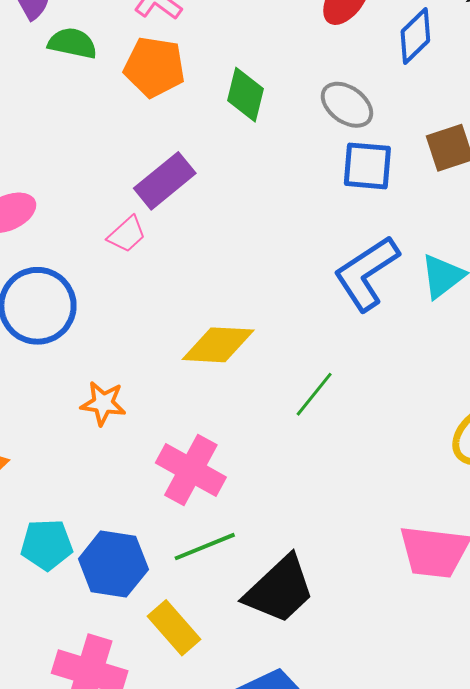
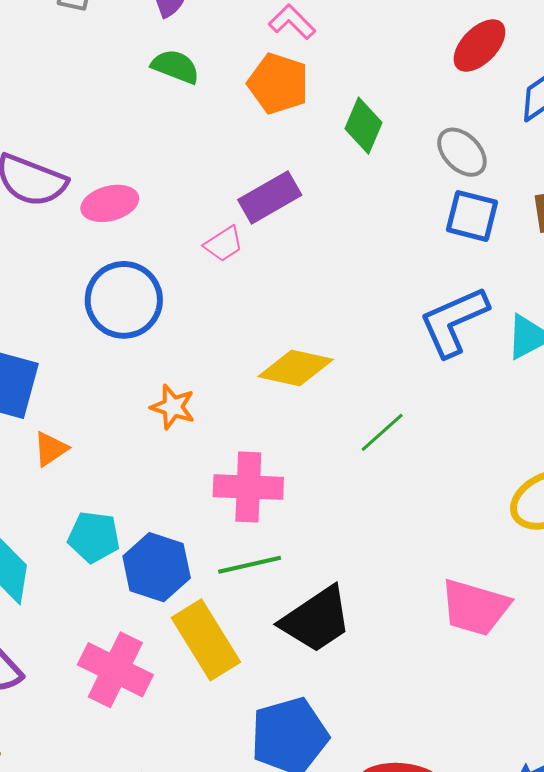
green semicircle: (72, 43) -> (175, 67), moved
pink cross: (191, 470) -> (248, 487), turned -36
yellow rectangle: (174, 628) -> (206, 640), size x1.4

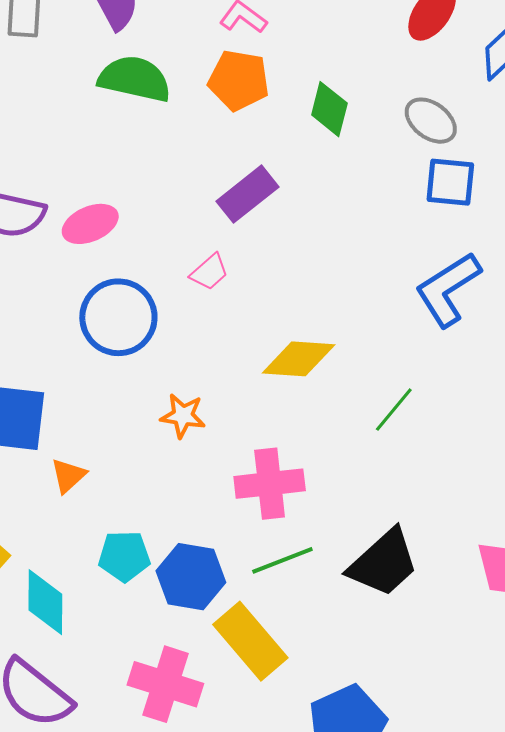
green semicircle: (175, 67) -> (135, 79), size x1.5
pink trapezoid: (224, 244) -> (209, 272), moved
black trapezoid: (316, 620) -> (384, 563), moved

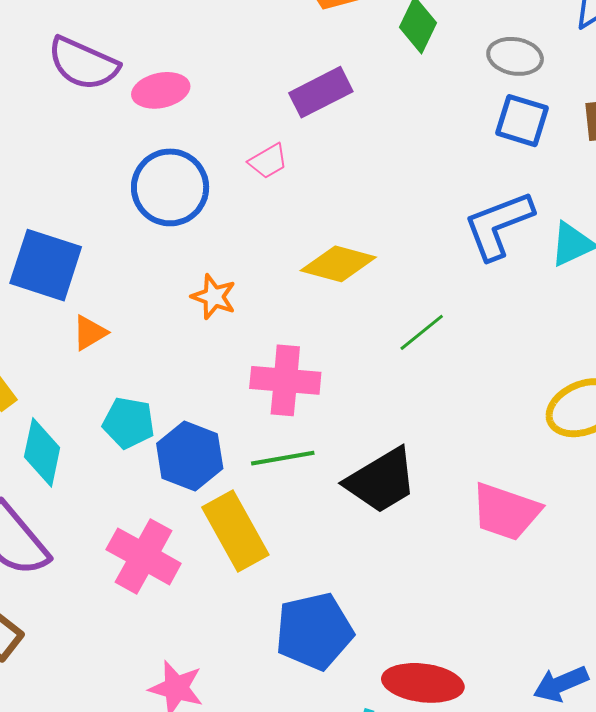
gray ellipse: (431, 121) -> (515, 56), turned -38

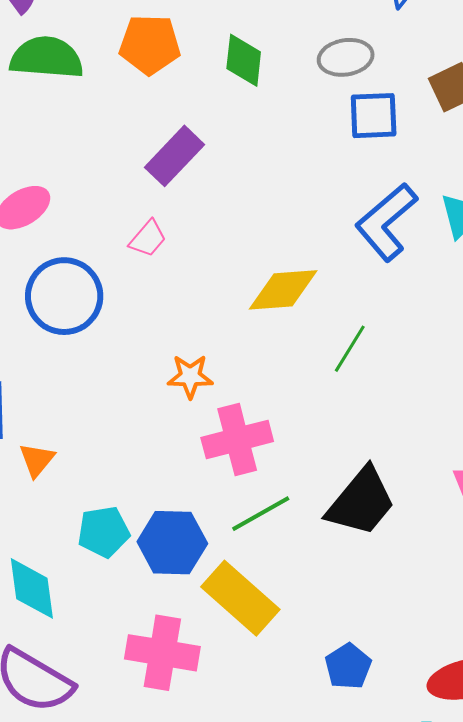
yellow diamond: (338, 264) -> (283, 290), moved
orange star: (214, 297) -> (190, 376), moved
blue pentagon: (314, 631) -> (348, 666), size x0.6

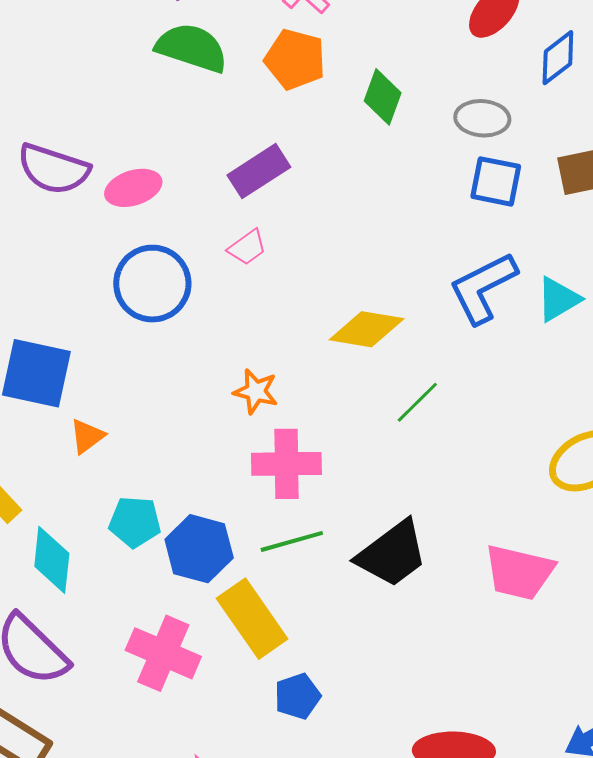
purple rectangle: (175, 156) -> (259, 171), moved
blue pentagon: (348, 666) -> (297, 696), moved

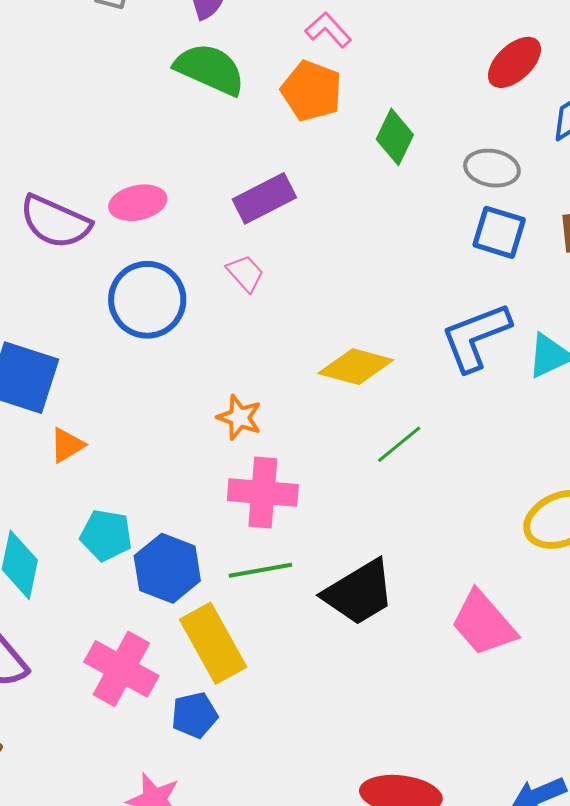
purple semicircle: (53, 169) -> (55, 222), moved
pink trapezoid: (247, 247) -> (245, 273), turned -102
pink trapezoid: (519, 572) -> (484, 623), turned 30
blue pentagon: (297, 696) -> (195, 715), moved

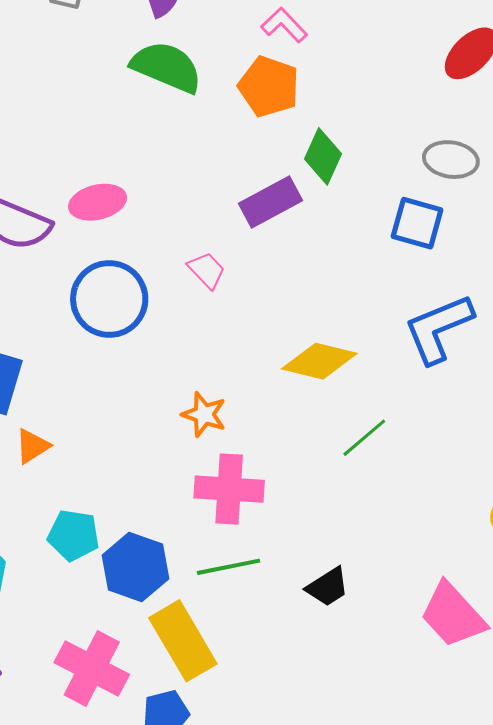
green diamond: (395, 137) -> (323, 156), moved
purple rectangle: (264, 198) -> (271, 202), moved
blue square: (499, 232) -> (417, 223), moved
black trapezoid: (359, 593) -> (328, 587), size x0.6

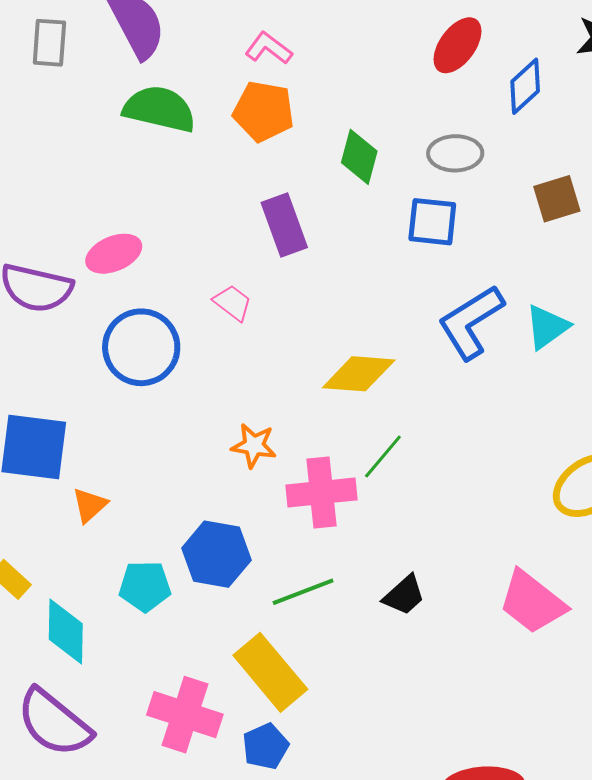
green diamond: (323, 156) -> (359, 157), moved
purple rectangle: (271, 202) -> (284, 225), turned -72
green line: (364, 438) -> (383, 456), moved
pink cross: (229, 489) -> (322, 492), moved
blue hexagon: (135, 567) -> (216, 554), moved

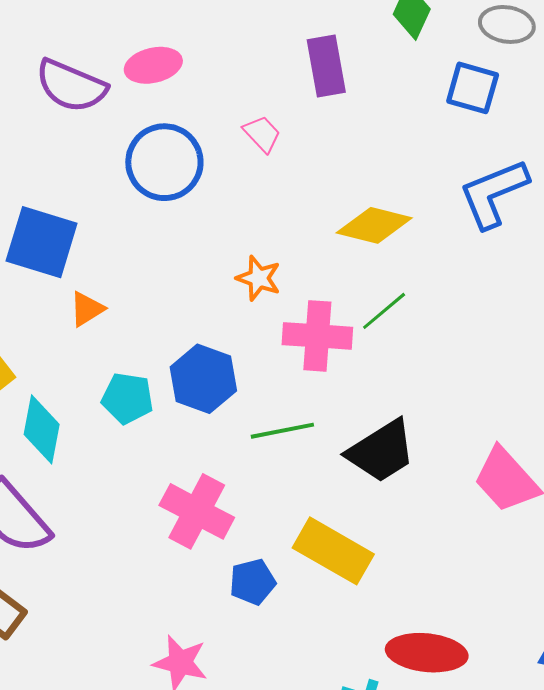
black trapezoid: (404, 595) -> (381, 451), size x1.6
yellow rectangle: (270, 672) -> (333, 551), moved, turned -30
pink cross: (185, 715) -> (197, 511), moved
blue pentagon: (265, 746) -> (253, 582), moved

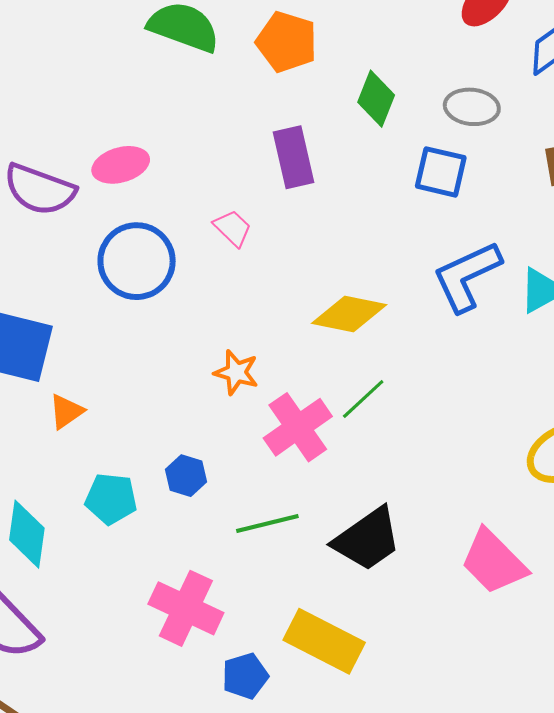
pink cross: (317, 336) -> (298, 427), turned -36
blue hexagon: (203, 379) -> (186, 476), size x0.6

